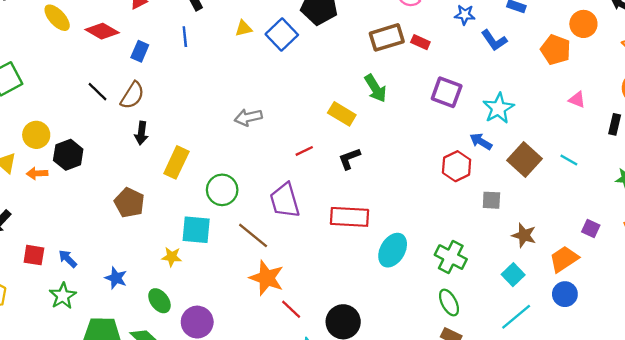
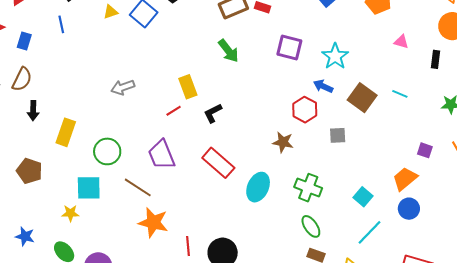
yellow rectangle: (342, 114) -> (188, 87), moved, turned 45
red rectangle: (350, 217) -> (218, 163), turned 44
brown star: (524, 235) -> (283, 142), moved
red line: (291, 309) -> (188, 246), moved, turned 48

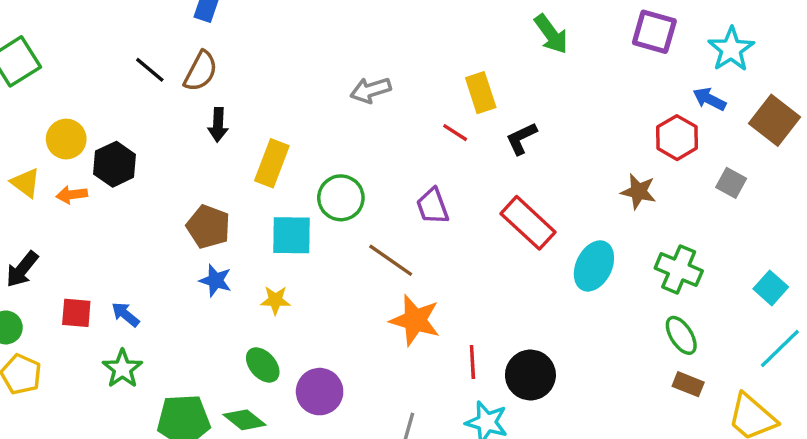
red line: (174, 111) -> (455, 133), turned 63
gray square: (338, 135) -> (731, 183), turned 30
purple trapezoid: (162, 155) -> (433, 206), size x0.7
cyan square: (89, 188) -> (292, 235), moved
blue star: (25, 236) -> (215, 281), moved

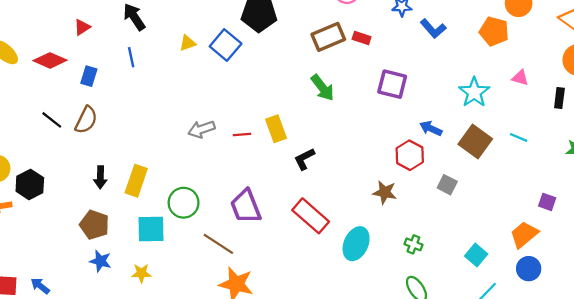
cyan star: (731, 49) -> (474, 92), moved
black arrow: (218, 125) -> (100, 177), moved
red line: (455, 133) -> (242, 134), moved, turned -36
purple trapezoid: (433, 206) -> (246, 206), size x1.4
green cross: (679, 269) -> (413, 244), size x0.6

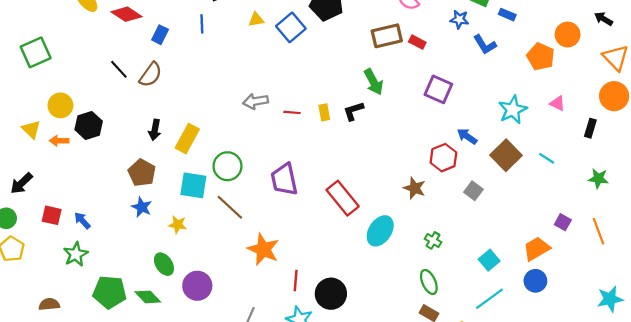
yellow rectangle: (276, 129) -> (324, 112), size x0.7
black L-shape: (304, 159) -> (353, 111), moved
brown line: (218, 244) -> (230, 207), moved

